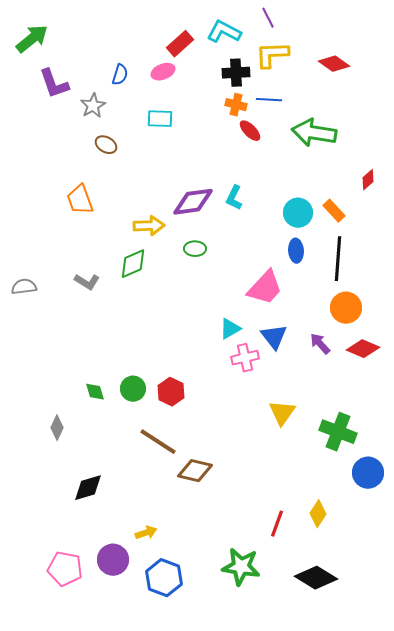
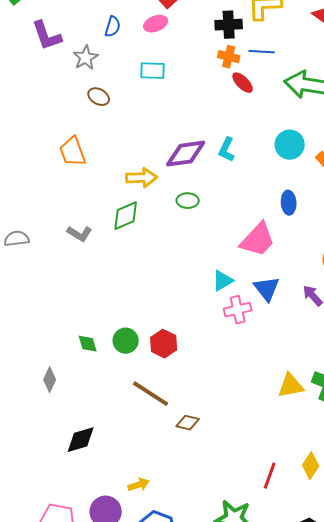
cyan circle: (298, 213) -> (290, 145), moved
yellow triangle: (282, 413) -> (291, 386), moved, turned 44
brown diamond: (195, 471) -> (188, 423), size x0.7

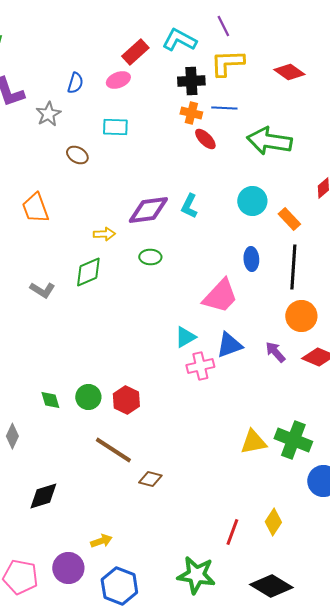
brown ellipse: (99, 97) -> (77, 155), moved
yellow arrow: (142, 178) -> (104, 234), size x0.7
blue triangle: (267, 289) -> (229, 345), turned 48

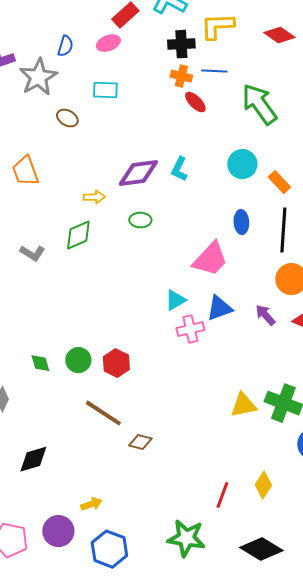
gray star: (48, 114) -> (38, 77), size x1.5
green arrow: (269, 141) -> (259, 104), turned 45

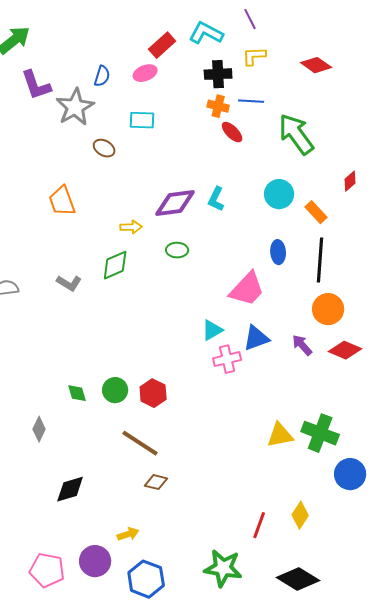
yellow L-shape: (217, 26) -> (254, 56), size x0.7
brown diamond: (140, 442) -> (156, 482), moved

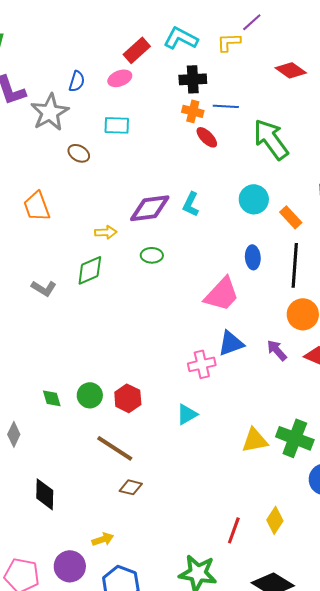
purple line: (250, 19) -> (252, 22), moved, turned 75
yellow L-shape: (254, 56) -> (229, 42), moved
cyan triangle: (212, 330) -> (187, 414), moved
black diamond: (70, 489) -> (45, 494), turned -72

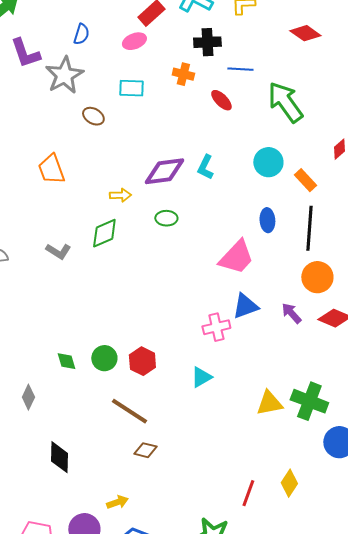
blue semicircle: (77, 81) -> (81, 34), moved
orange cross: (193, 111) -> (183, 74), moved

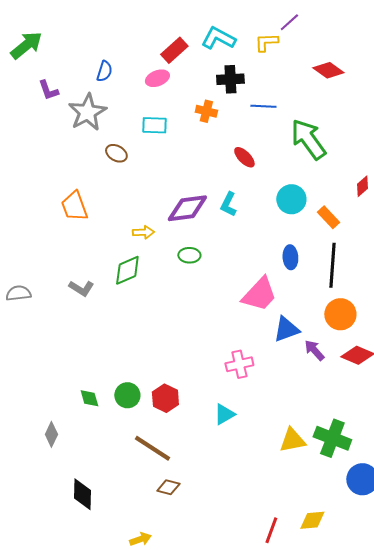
purple L-shape: (25, 53) -> (48, 90), size x0.7
red ellipse: (221, 100) -> (244, 157), moved
blue triangle: (245, 306) -> (286, 329), moved
yellow diamond: (289, 483) -> (312, 520), turned 52

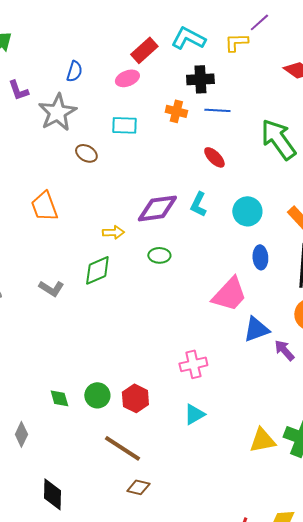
blue line: (263, 106) -> (217, 110), moved
cyan circle: (291, 199) -> (247, 211), moved
pink cross: (239, 364) -> (193, 364), moved

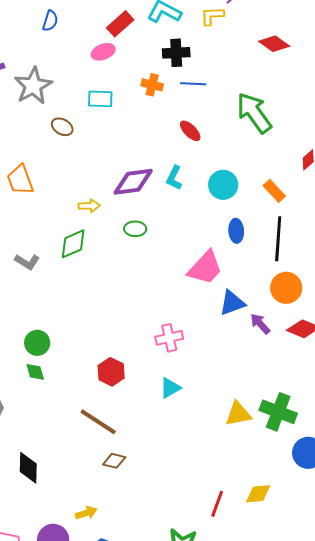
blue semicircle: (74, 71) -> (50, 21), moved
green circle: (97, 395) -> (37, 343), moved

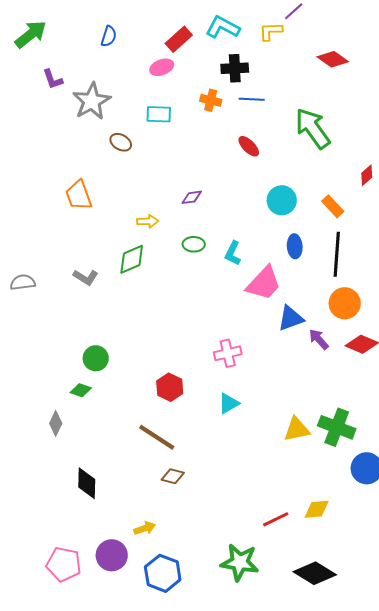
cyan L-shape: (174, 178) -> (233, 253), moved
purple diamond: (133, 182) -> (192, 197), size x0.5
green diamond: (35, 372) -> (81, 390), moved, turned -55
red line: (217, 504) -> (276, 519), turned 44

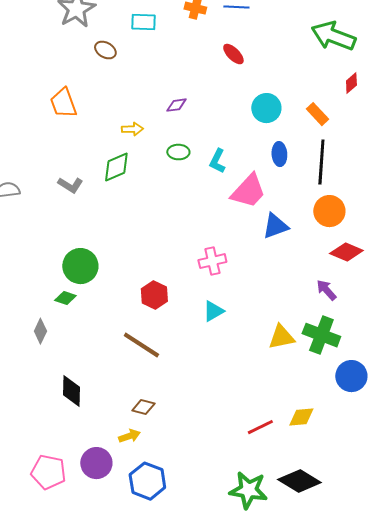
green arrow: (313, 128) -> (333, 36), moved, turned -33
purple arrow: (319, 339) -> (326, 290), moved
green circle: (96, 358) -> (80, 266), size x1.4
brown diamond: (173, 476) -> (143, 407), moved
green star: (240, 562) -> (248, 490), moved

